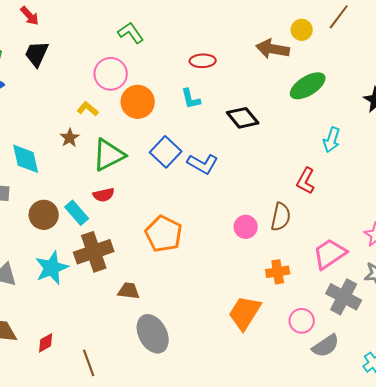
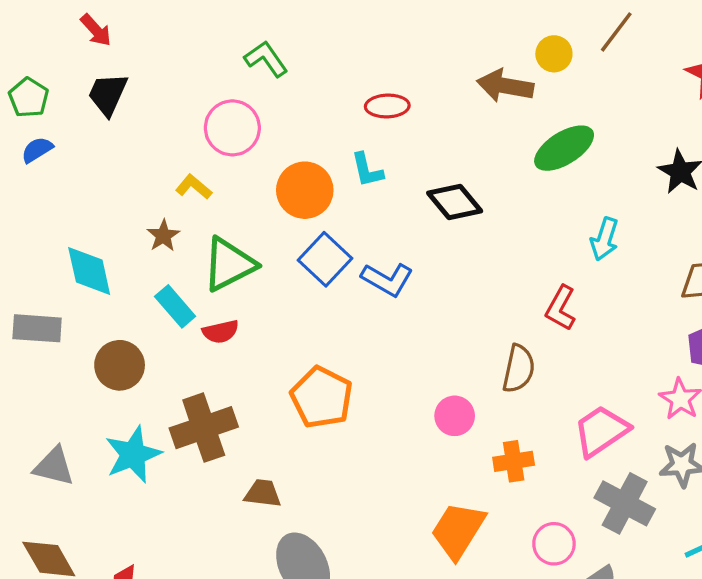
orange circle: (138, 102) -> (305, 190), moved
cyan rectangle: (77, 213) -> (175, 306), moved
pink circle: (246, 227) -> (455, 416), moved

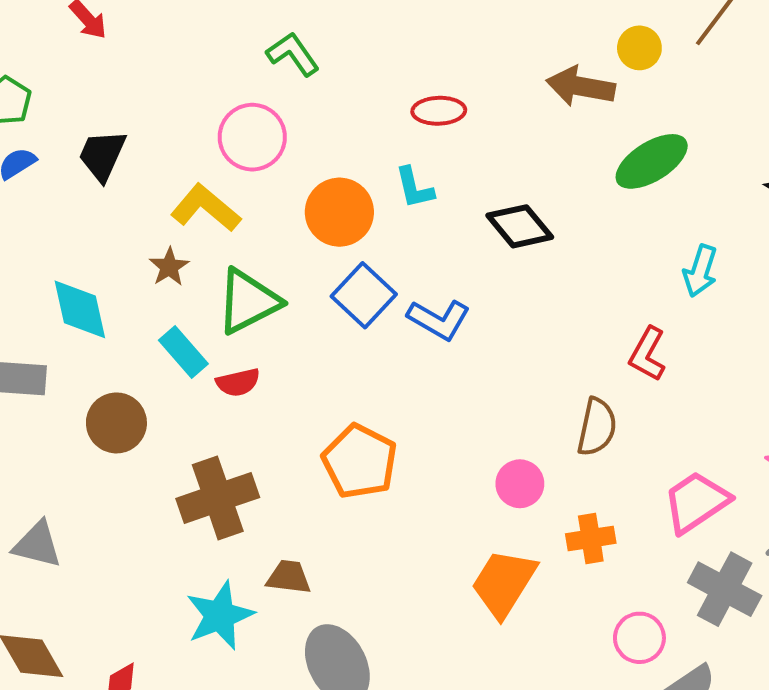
black trapezoid: (108, 94) -> (102, 155), moved
yellow L-shape: (194, 187) -> (206, 208), size x1.6
cyan star: (133, 455) -> (220, 616), moved
orange trapezoid: (458, 530) -> (504, 583), moved

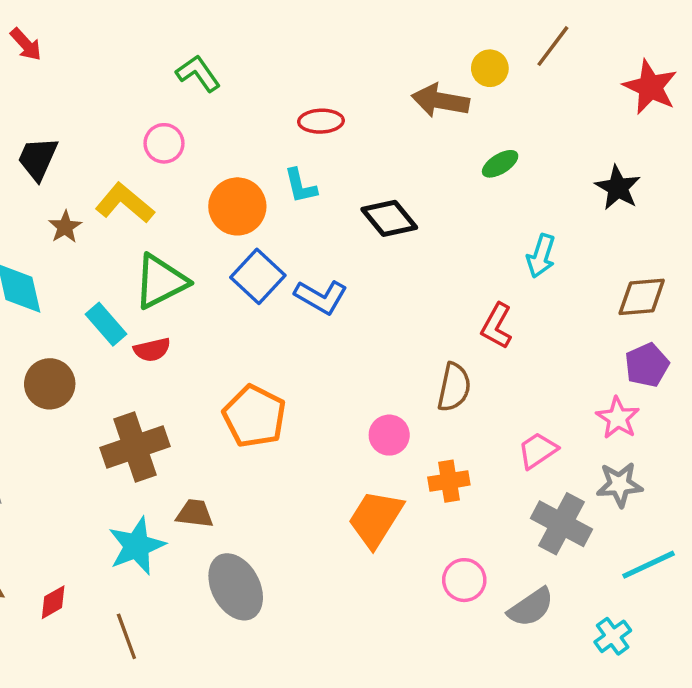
pink circle: (252, 137) -> (164, 143), size x0.7
green ellipse: (652, 161) -> (500, 164), size x0.6
brown star: (169, 267) -> (65, 227), moved
pink trapezoid: (696, 502) -> (538, 450), size x0.7
pink circle: (639, 638) -> (464, 580), moved

